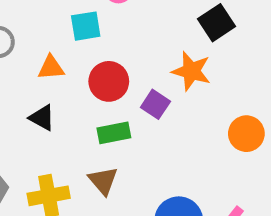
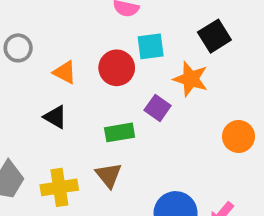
cyan square: (86, 26) -> (151, 46), moved
orange triangle: (51, 68) -> (65, 72), turned 30
red circle: (109, 81) -> (117, 68), moved

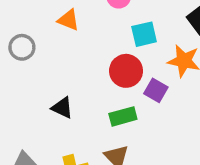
red circle: (117, 68) -> (126, 71), moved
orange triangle: (65, 72) -> (68, 20), moved

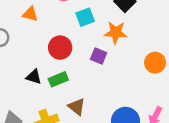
red circle: (126, 71) -> (60, 48), moved
green rectangle: (123, 116) -> (58, 79), moved

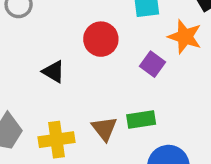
green rectangle: (58, 79) -> (141, 119), moved

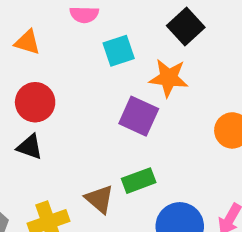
red circle: (101, 39) -> (35, 102), moved
purple square: (153, 64) -> (139, 116), size x1.4

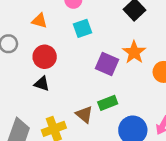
cyan square: (119, 51) -> (82, 28), moved
orange star: (169, 78) -> (134, 52), moved, turned 30

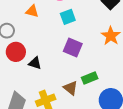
red circle: (45, 57) -> (16, 52), moved
purple square: (107, 64) -> (73, 48), moved

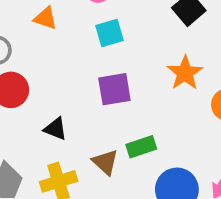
purple square: (73, 48) -> (114, 89), turned -36
black triangle: (35, 63) -> (55, 129), moved

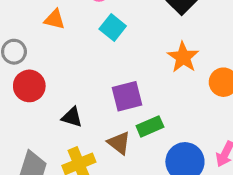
cyan square: (109, 33) -> (113, 28), turned -30
purple square: (114, 89) -> (127, 96), moved

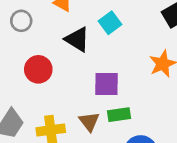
red circle: (29, 86) -> (38, 69), moved
black triangle: (72, 117) -> (77, 39), moved, size x1.4

